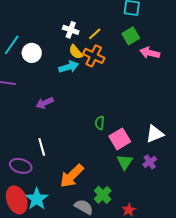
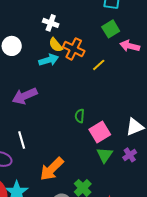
yellow line: (95, 34) -> (99, 65), moved
purple arrow: (45, 103) -> (25, 96), size x1.4

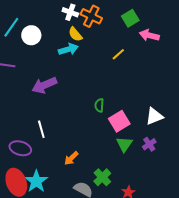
orange cross: (74, 49) -> (91, 16), moved
orange arrow: (52, 169) -> (71, 158), size x0.6

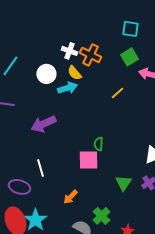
white circle: (31, 35) -> (46, 74), moved
pink square: (119, 121) -> (88, 160), moved, turned 30

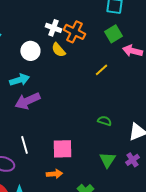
cyan arrow: (67, 88) -> (19, 80), moved
green semicircle: (98, 144) -> (104, 121), moved, turned 104
pink square: (88, 160) -> (62, 149), moved
orange arrow: (70, 197) -> (54, 174), turned -140

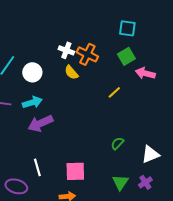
white circle: (30, 51) -> (32, 72), moved
green semicircle: (104, 121) -> (117, 143), turned -64

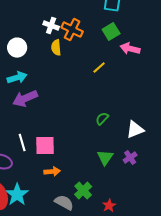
yellow semicircle: (71, 72) -> (56, 48), turned 35
pink square: (75, 171) -> (45, 146), moved

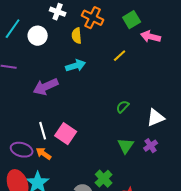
white cross: (51, 26) -> (58, 12), moved
cyan arrow: (17, 78) -> (76, 66), moved
pink square: (45, 146) -> (66, 134), turned 35
orange arrow: (52, 172) -> (44, 154), moved, turned -140

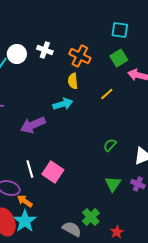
white circle: (38, 36) -> (17, 54), moved
yellow semicircle: (77, 36) -> (73, 81), moved
purple cross: (151, 146) -> (138, 184), turned -32
orange arrow: (44, 154) -> (25, 201), moved

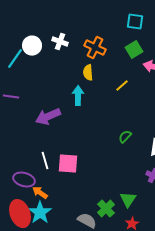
cyan arrow: (63, 104) -> (78, 96), turned -72
pink square: (53, 172) -> (68, 164), turned -30
green triangle: (113, 184) -> (128, 200), moved

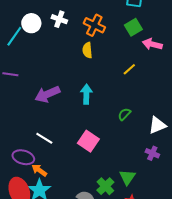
yellow line: (122, 86) -> (129, 69), moved
cyan arrow: (78, 96) -> (86, 94), moved
white line: (45, 161) -> (44, 138), turned -42
pink square: (68, 164) -> (88, 141), moved, turned 30

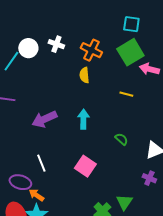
green square: (133, 27) -> (130, 52), size x1.5
yellow line: (129, 69) -> (126, 94), turned 56
green semicircle: (124, 114) -> (121, 139), turned 88
white line: (44, 138) -> (41, 163), turned 36

